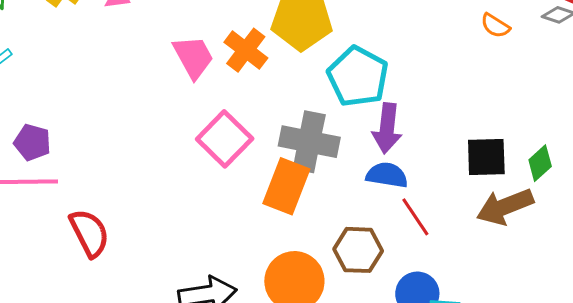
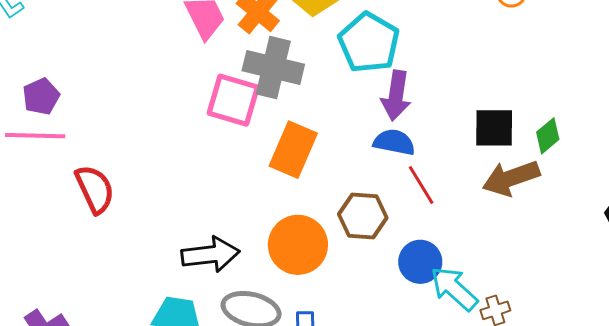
pink square: (225, 139) -> (233, 100), turned -30
purple pentagon: (32, 142) -> (41, 96), turned 30
gray cross: (309, 142) -> (273, 68), moved

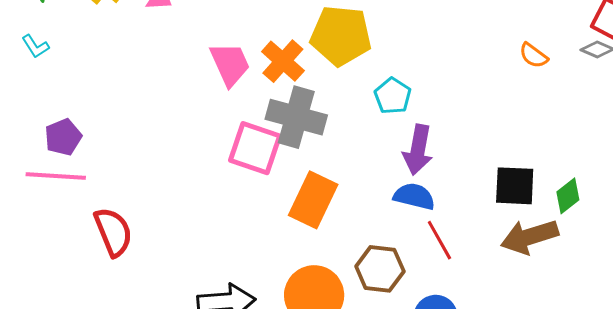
cyan pentagon: (369, 43) -> (393, 96), size x0.6

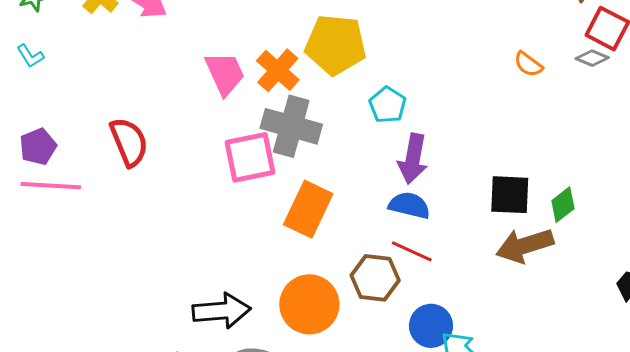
purple pentagon: (63, 137) -> (38, 147), moved
pink square: (255, 148) -> (250, 157), turned -30
red semicircle: (113, 232) -> (129, 142), moved
red line: (439, 240) -> (412, 251), moved, turned -36

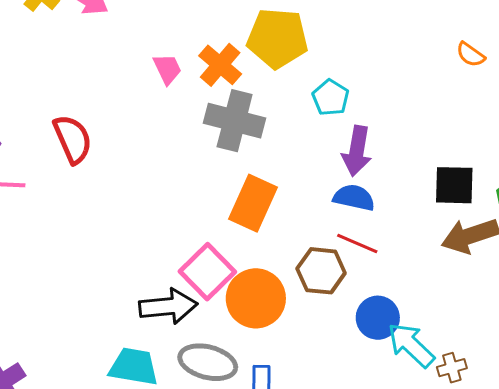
pink trapezoid: (225, 73) -> (167, 69), size x0.7
pink square: (250, 157) -> (207, 272), moved, turned -32

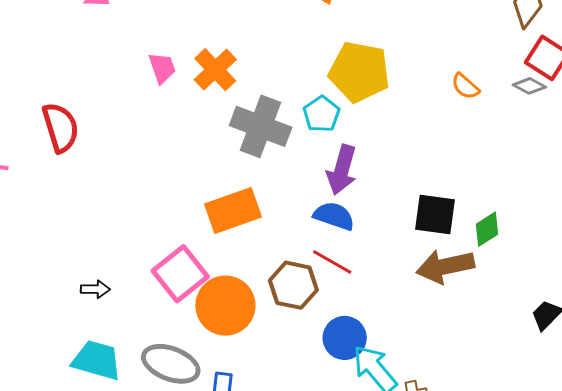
yellow pentagon: (277, 38) -> (359, 72), moved
gray cross: (235, 121) -> (261, 126), moved
orange rectangle: (253, 203) -> (233, 210), turned 40
black arrow: (168, 306) -> (95, 289), moved, size x0.5

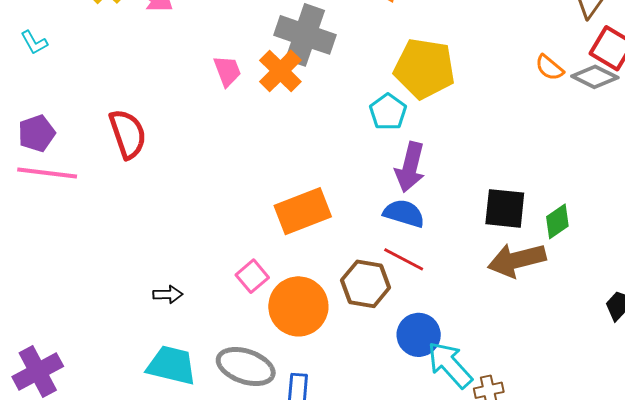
orange semicircle: (465, 86) -> (549, 68), moved
gray diamond: (529, 86) -> (595, 77), size x1.4
gray cross: (261, 126) -> (305, 35), moved
pink square: (180, 274) -> (252, 276), size x0.6

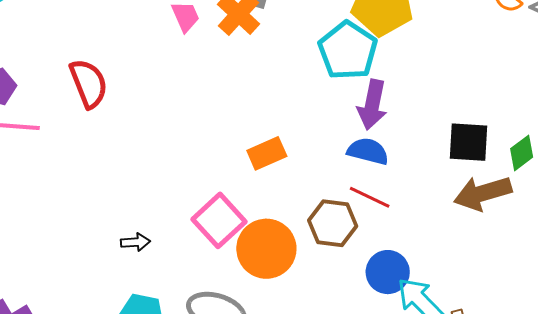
cyan pentagon: (388, 112) -> (348, 51), size x1.6
orange rectangle: (303, 211) -> (267, 153), size x0.7
pink square: (252, 276) -> (219, 220), size x1.6

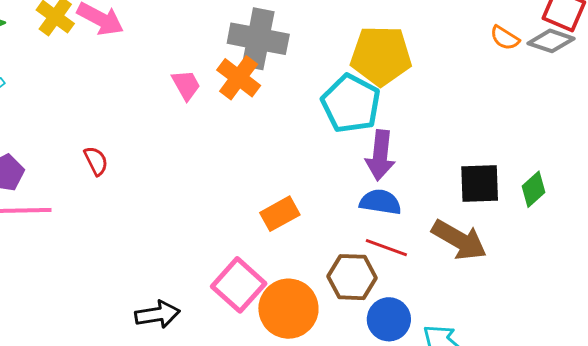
red semicircle: (89, 83) -> (96, 161), size x0.6
brown arrow: (483, 193) -> (459, 240), moved, turned -128
black arrow: (135, 242) -> (158, 314), size x1.5
blue circle: (388, 272) -> (389, 319), moved

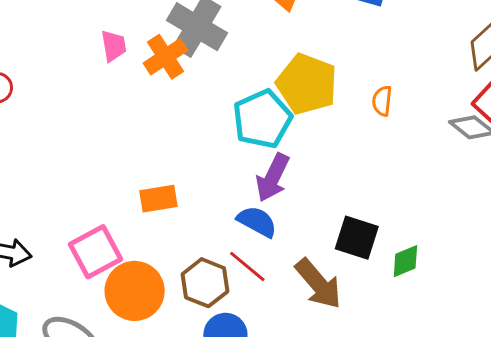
orange semicircle: (505, 38) -> (382, 101), moved, turned 44

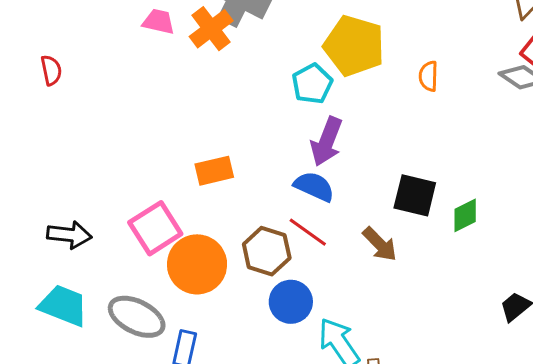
pink trapezoid: (114, 46) -> (159, 22), turned -64
orange semicircle: (382, 101) -> (428, 76), moved
cyan pentagon: (262, 119) -> (312, 84), size x0.7
brown arrow: (318, 284) -> (380, 244), size x0.7

